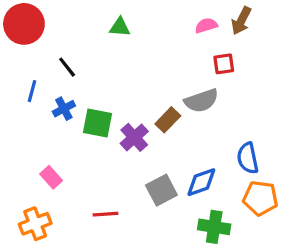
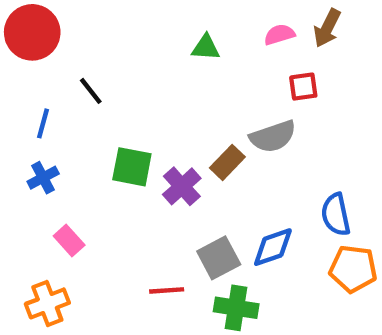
green triangle: (120, 27) -> (206, 48), moved
blue cross: (64, 109) -> (43, 178), moved
red line: (105, 214) -> (167, 290), moved
green cross: (214, 227) -> (236, 308), moved

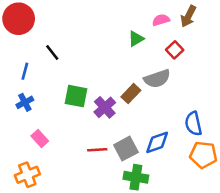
green triangle: (206, 48) -> (136, 39), moved, turned -35
red square: (303, 87) -> (175, 50), turned -35
red line: (167, 290) -> (97, 150), moved

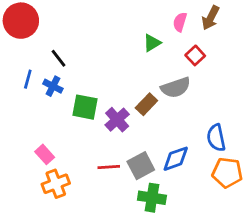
pink semicircle: (161, 20) -> (180, 22), turned -56
blue cross: (25, 102) -> (53, 86), moved, turned -35
orange cross: (27, 175) -> (56, 184), moved

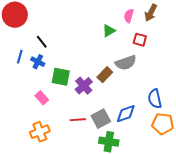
red square: (195, 55) -> (140, 40), turned -32
pink rectangle: (45, 154) -> (42, 98), moved

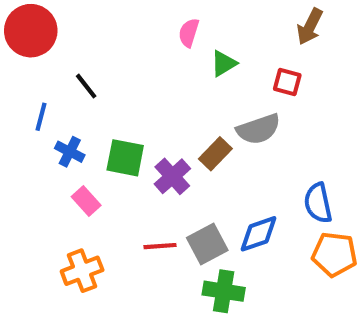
pink semicircle: (129, 16) -> (189, 33), moved
blue cross: (38, 62) -> (70, 152), moved

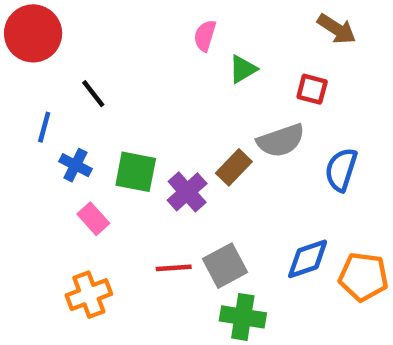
brown arrow: (310, 27) -> (337, 29), turned -84
blue semicircle: (318, 203) -> (341, 170), moved, turned 30
blue diamond: (258, 234) -> (308, 259), moved

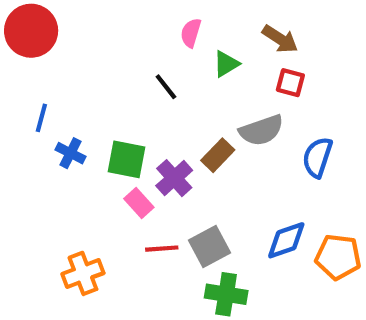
brown arrow: (337, 29) -> (280, 39), moved
black line: (93, 94) -> (166, 87), moved
pink rectangle: (93, 219) -> (139, 203), moved

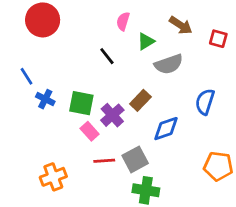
red circle: (31, 31) -> (43, 20), moved
red square: (290, 83) -> (218, 39), moved
blue line: (41, 118) -> (26, 76), turned -48
gray semicircle: (261, 130) -> (169, 64), moved
blue diamond: (286, 240) -> (166, 129), moved

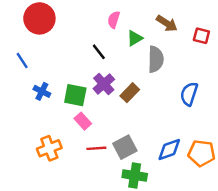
gray semicircle: (169, 64) -> (156, 59), turned -70
blue line: (26, 76) -> (22, 60), moved
purple cross: (112, 115) -> (104, 84), moved
blue diamond: (166, 129) -> (169, 150), moved
orange cross: (53, 177) -> (49, 148), moved

